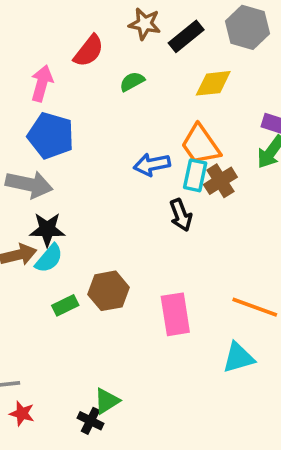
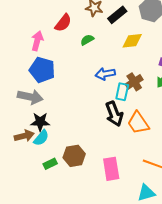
orange trapezoid: (201, 145) -> (138, 123), moved
blue arrow: (152, 165) -> (105, 74), moved
brown cross: (220, 181) -> (134, 82), moved
black arrow: (181, 215) -> (114, 114), size x1.4

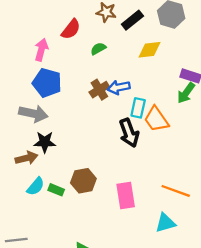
brown cross: (134, 82) -> (99, 90), moved
orange trapezoid: (138, 123) -> (156, 119), moved
cyan semicircle: (41, 138) -> (36, 186), moved
green rectangle: (50, 164) -> (56, 190), turned 48

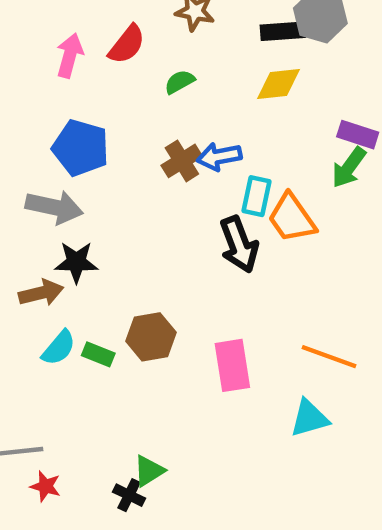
black rectangle: (132, 20) -> (283, 31), moved, turned 35
pink arrow: (41, 50) -> (70, 55), moved

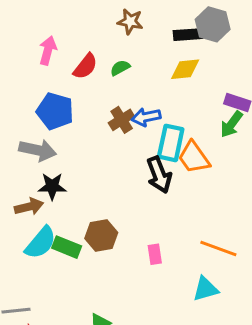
red semicircle: (127, 44) -> (85, 66), moved
cyan rectangle: (257, 196) -> (171, 143), size x1.4
cyan semicircle: (59, 348) -> (41, 243), size x1.4
green rectangle: (98, 354) -> (67, 247), size x1.4
pink rectangle: (232, 365) -> (155, 254), size x0.6

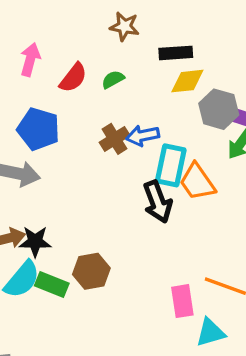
gray hexagon: (213, 24) -> (219, 109), moved
black rectangle: (188, 35) -> (176, 53), moved
black star: (52, 186) -> (35, 241), moved
pink rectangle: (155, 254) -> (182, 301), moved, size x1.4

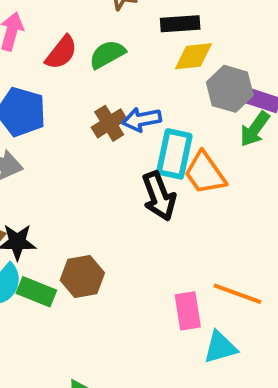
green semicircle: (113, 79) -> (107, 54), size x1.4

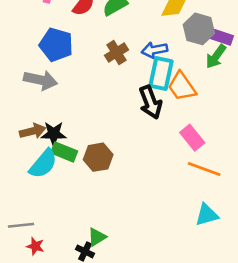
blue arrow: (142, 119) -> (154, 50), moved
green rectangle: (36, 292) -> (64, 152), moved
pink rectangle: (188, 311) -> (192, 138), moved, turned -30
cyan triangle: (220, 347) -> (207, 215), moved

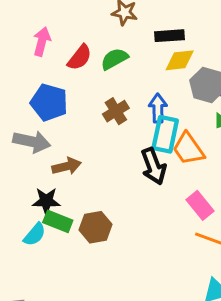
blue arrow: (154, 50) -> (158, 108), turned 100
brown arrow: (33, 131) -> (67, 166), moved
cyan semicircle: (43, 164) -> (35, 234), size x0.7

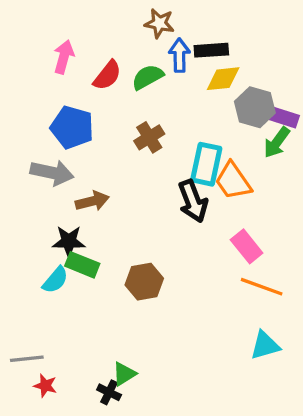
blue arrow: (158, 108) -> (179, 55), moved
brown hexagon: (96, 227) -> (144, 282), moved

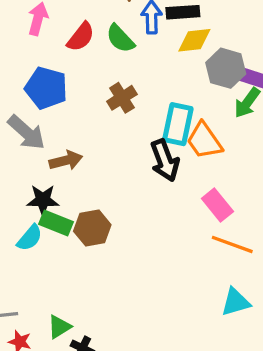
green semicircle: (148, 77) -> (120, 39), turned -104
gray arrow: (52, 173) -> (26, 132), turned 30
brown hexagon: (144, 282) -> (92, 228), moved
green triangle: (124, 374) -> (59, 327), moved

